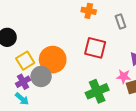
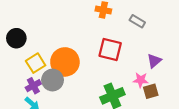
gray rectangle: (120, 21) -> (137, 21), turned -40

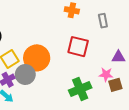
gray rectangle: (137, 21) -> (103, 21), turned 48
purple triangle: (154, 61) -> (118, 57), turned 40

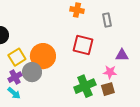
brown square: (115, 85) -> (108, 89), moved

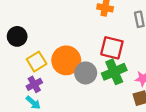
gray circle: (32, 72) -> (86, 73), moved
green cross: (85, 86) -> (114, 72), moved

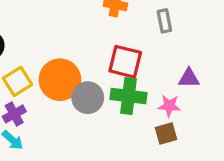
green cross: (114, 72) -> (129, 96), turned 30

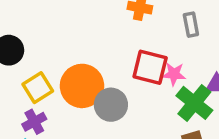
green cross: (129, 96) -> (194, 103), moved, turned 32
pink star: (169, 106) -> (174, 74), moved

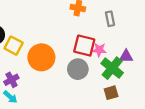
yellow square: (38, 88) -> (14, 46), moved, turned -30
gray circle: (111, 105) -> (78, 69), moved

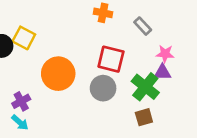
gray rectangle: (110, 19) -> (143, 26), turned -32
yellow square: (14, 46) -> (24, 38), moved
pink star: (99, 50) -> (165, 54), moved

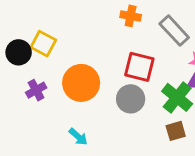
gray rectangle: (143, 26) -> (174, 31), size x1.5
purple cross: (21, 101) -> (36, 90), moved
cyan arrow: (20, 122) -> (78, 137), moved

